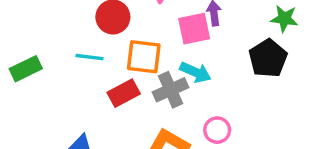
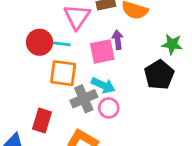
cyan line: (90, 57) -> (60, 44), moved
red rectangle: (124, 93) -> (42, 120), moved, turned -45
pink circle: (217, 130) -> (109, 108), moved

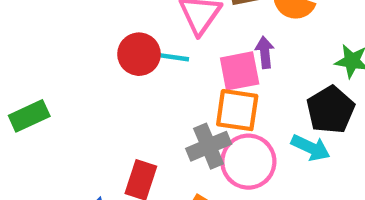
orange square: (63, 73) -> (237, 110), moved
cyan arrow: (103, 85) -> (311, 148), moved
pink circle: (109, 108) -> (248, 162), size x1.6

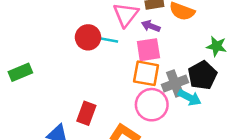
purple arrow: (265, 52) -> (151, 26), moved, turned -66
gray cross: (209, 146) -> (175, 83), moved

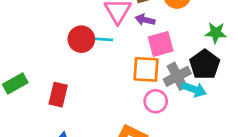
pink square: (148, 50) -> (161, 44), moved
pink circle: (152, 105) -> (156, 101), size x0.7
red rectangle: (86, 113) -> (58, 95), moved

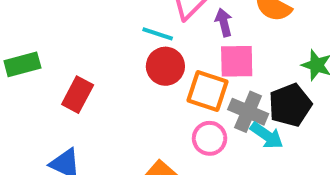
purple arrow: (145, 20) -> (224, 22), turned 48
red circle: (81, 39) -> (165, 66), moved
gray cross: (177, 76) -> (248, 112), turned 36

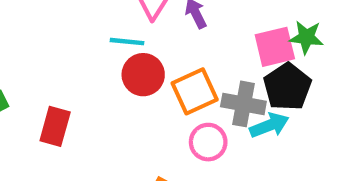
pink square: (237, 61) -> (275, 47), moved
orange square: (207, 91) -> (195, 91), turned -30
cyan arrow: (267, 136) -> (269, 125), turned -44

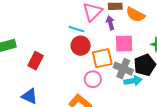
pink square: (275, 47) -> (124, 44), moved
pink circle: (208, 142) -> (93, 79), moved

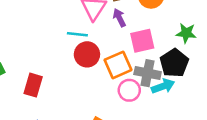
pink circle: (93, 79) -> (129, 90), moved

